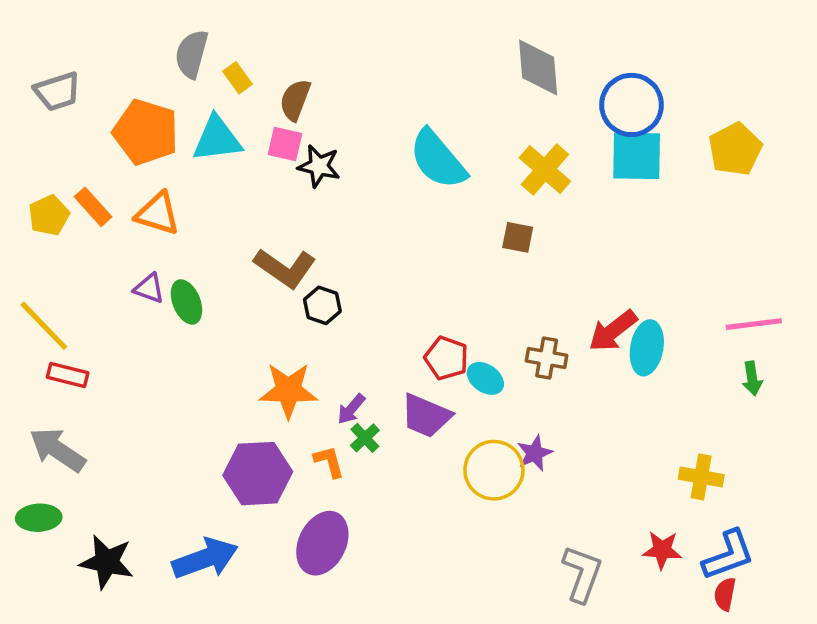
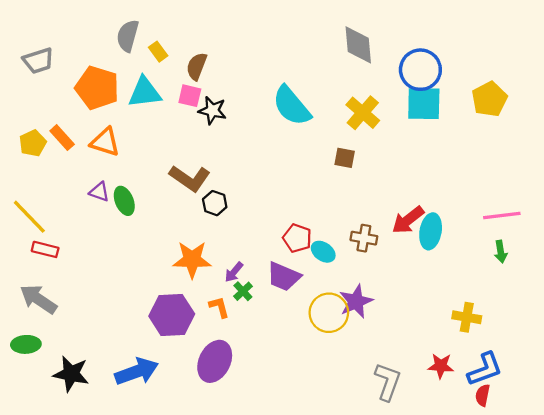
purple star: (535, 453) -> (356, 301), size x1.4

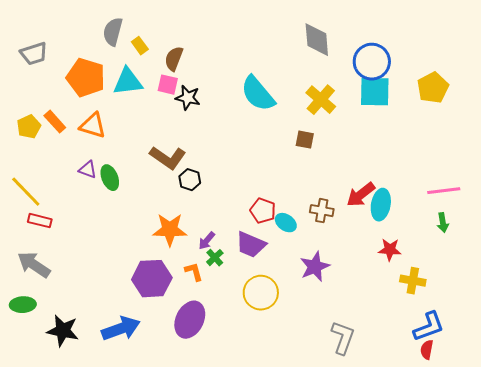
yellow circle: (329, 313) -> (261, 293), moved
red star: (441, 366) -> (390, 250), moved

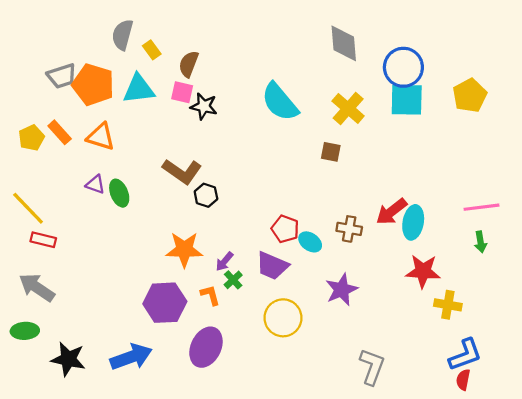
gray trapezoid: (34, 54) -> (62, 76), moved
red star: (390, 250) -> (423, 271), size x1.4

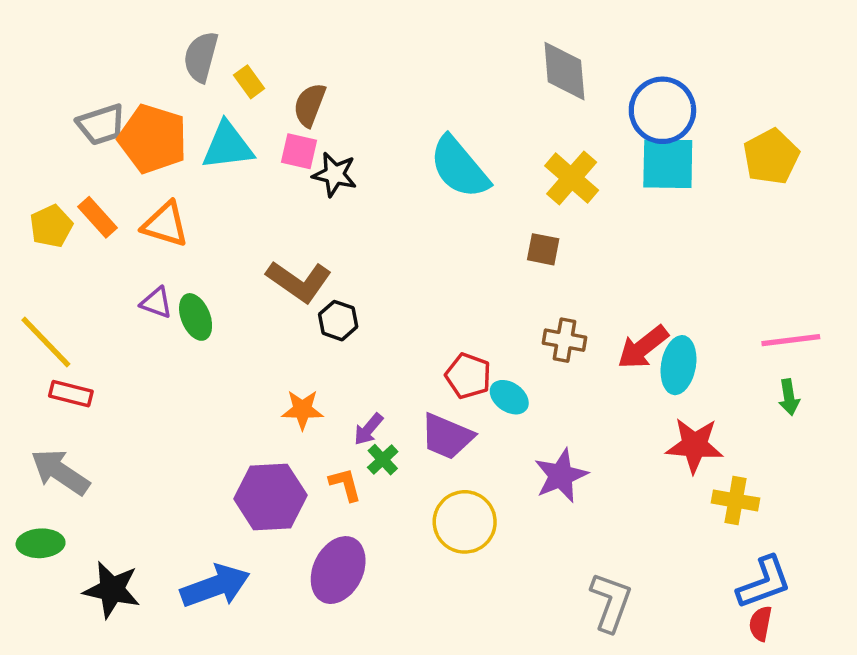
brown cross: (349, 229) -> (564, 340), moved
orange star: (184, 250) -> (302, 410), size x0.7

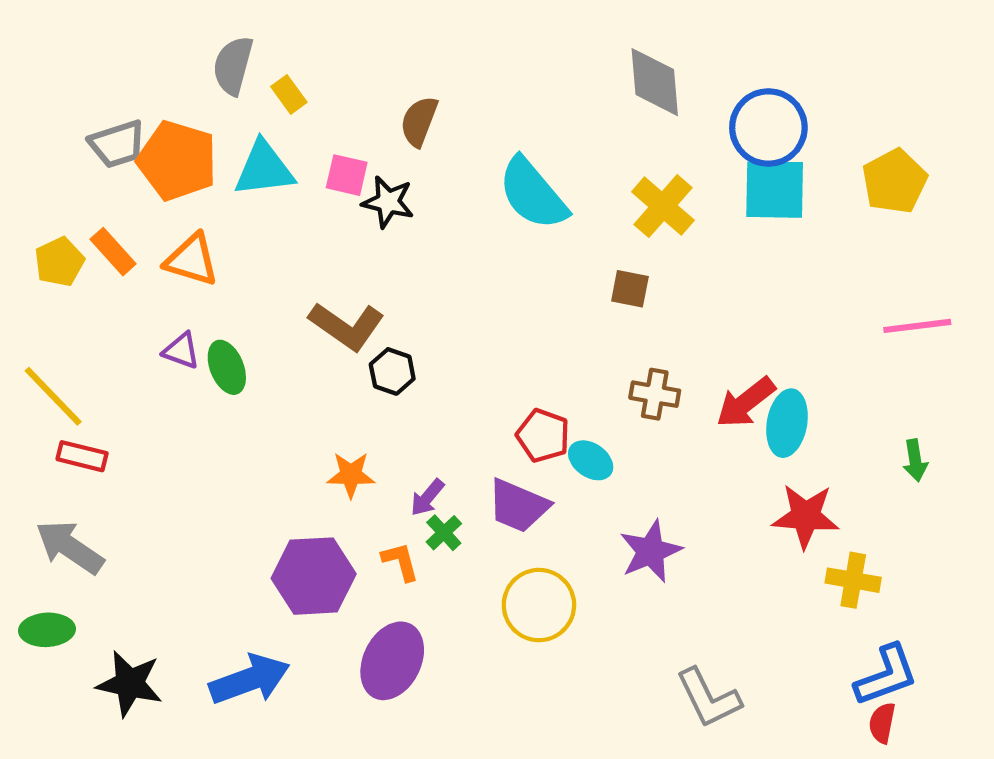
brown semicircle: (310, 105) -> (419, 121), moved
pink line: (791, 340) -> (917, 326), moved
gray L-shape: (611, 602) -> (708, 698), turned 134

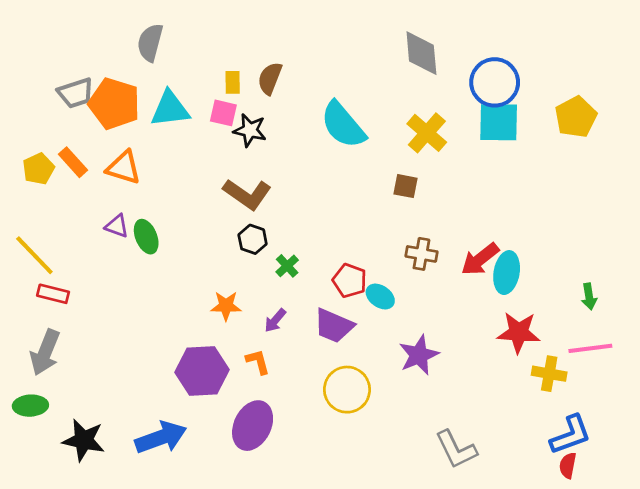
yellow rectangle: (289, 94) -> (233, 82), moved, turned 35
brown L-shape: (347, 326) -> (247, 194), moved
pink line: (917, 326) -> (590, 348), moved
green cross: (444, 533) -> (287, 266), moved
gray arrow: (70, 547) -> (45, 352), turned -102

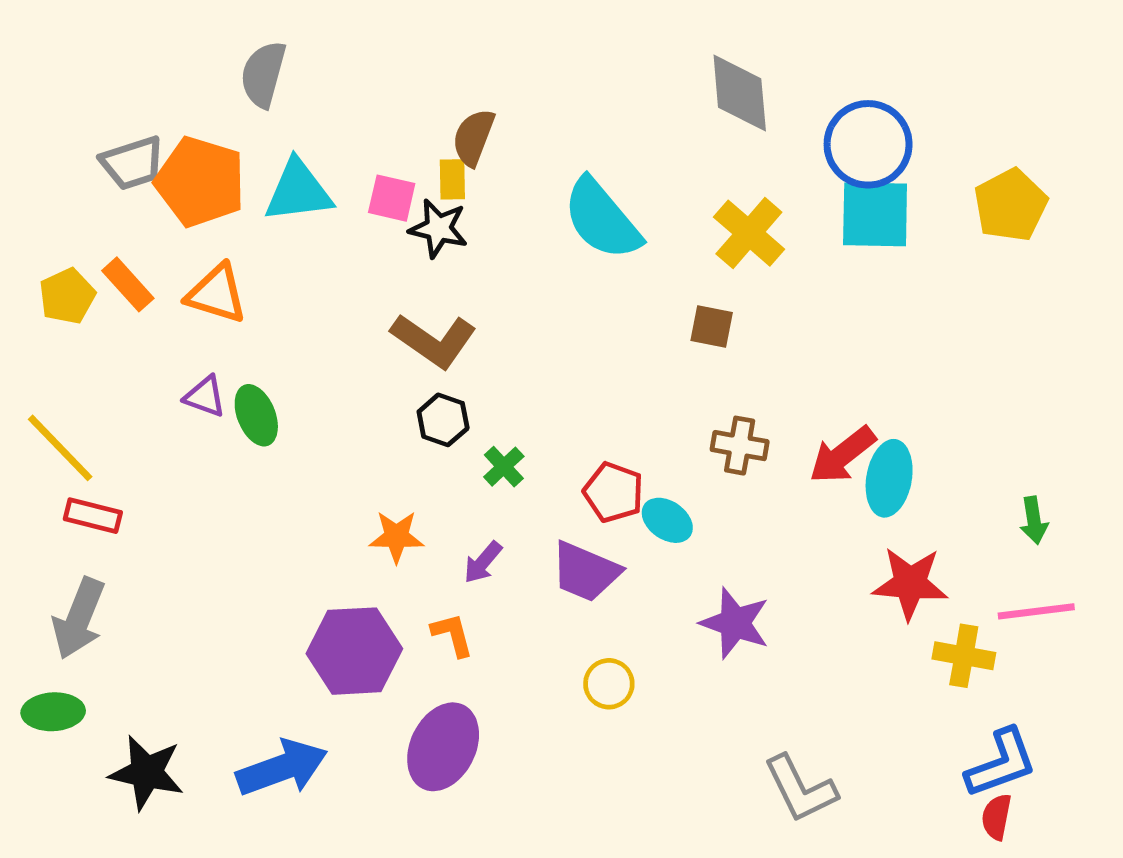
yellow rectangle: (233, 82) -> (452, 179), moved
purple star: (419, 355) -> (735, 623), turned -30
yellow circle: (347, 390) -> (609, 684), size x0.6

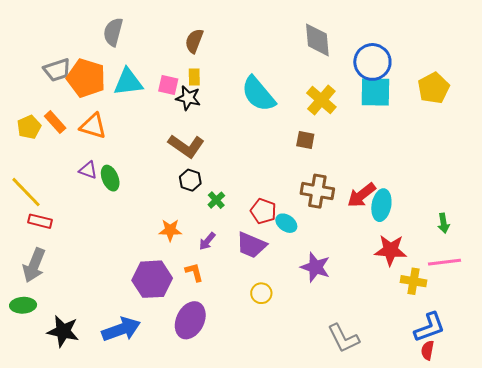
brown semicircle: (473, 137) -> (194, 41), moved
brown cross: (740, 446) -> (317, 191), size x1.4

